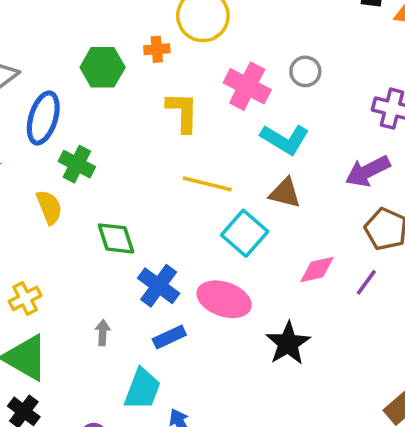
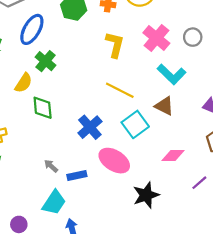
yellow semicircle: (49, 207) -> (24, 83), turned 42
green diamond: (116, 238) -> (43, 108), moved
purple line: (366, 282) -> (199, 183), moved
blue cross: (159, 286) -> (90, 127), moved
gray arrow: (103, 333) -> (51, 166), moved, turned -64

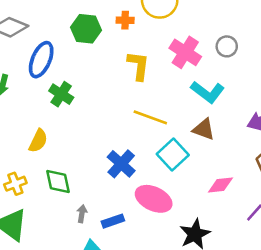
yellow semicircle: (24, 83) -> (38, 141), moved
green diamond: (43, 108) -> (58, 182), moved
gray arrow: (51, 166) -> (82, 214), turned 64

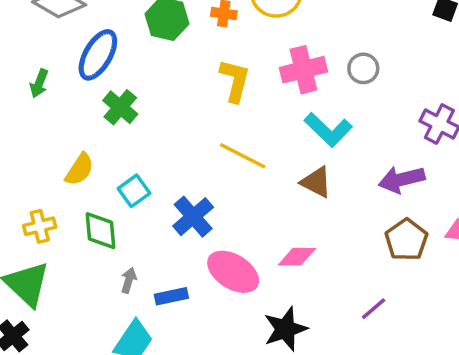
pink cross: (185, 52) -> (303, 70), turned 36
cyan square: (173, 154) -> (134, 191), moved, size x0.7
pink diamond: (220, 185) -> (297, 257), moved

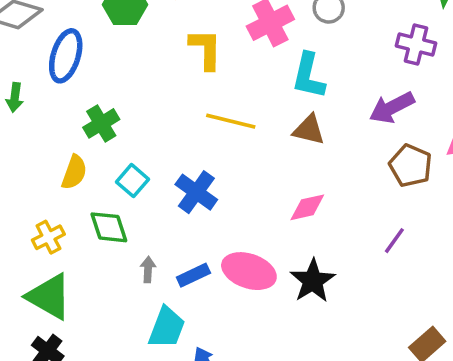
green cross: (120, 107) -> (101, 123), moved, turned 32
cyan L-shape: (328, 130) -> (308, 76), turned 72
pink ellipse: (233, 272) -> (249, 271), moved

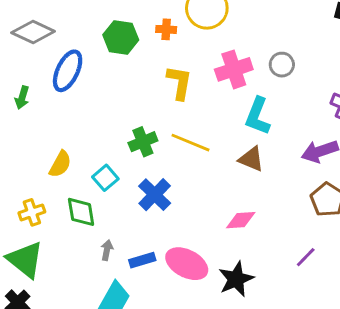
green cross: (101, 123) -> (143, 142), moved

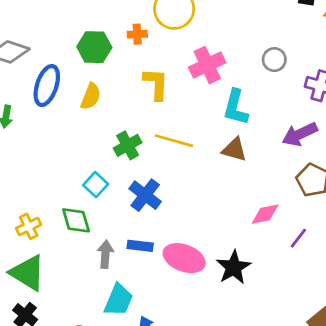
gray circle: (282, 65) -> (274, 60), moved
yellow semicircle: (60, 164) -> (91, 96), moved
pink diamond: (241, 220) -> (265, 214), moved
gray arrow: (107, 250) -> (105, 254), size x1.4
blue rectangle: (142, 260) -> (140, 246), moved, turned 30

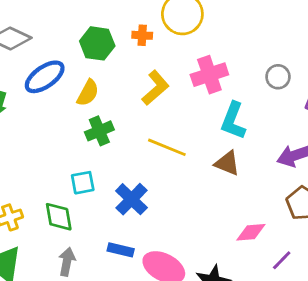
yellow L-shape: (156, 84) -> (155, 88), turned 40
blue ellipse: (47, 86) -> (45, 77), turned 30
green cross: (128, 145) -> (99, 131), moved
cyan square: (96, 185) -> (83, 183), turned 30
gray arrow: (105, 254) -> (67, 262), moved

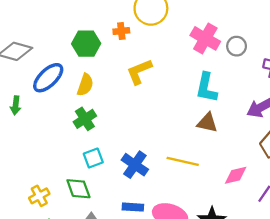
pink cross: (209, 75) -> (205, 38), moved, turned -32
yellow L-shape: (155, 88) -> (139, 72), turned -152
green cross: (99, 131) -> (85, 119), moved
yellow line: (167, 147) -> (183, 161), moved

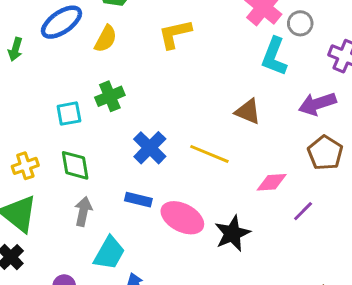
cyan L-shape: (206, 88) -> (274, 56), moved
green cross: (85, 119) -> (110, 96), moved
cyan square: (93, 158) -> (69, 114), moved

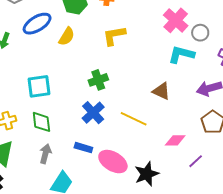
cyan L-shape: (274, 56) -> (181, 54), turned 80
green cross: (110, 96) -> (98, 80), moved
cyan square: (69, 114) -> (39, 86), size x1.4

